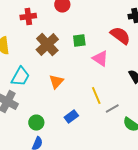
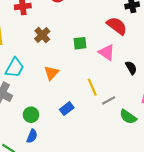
green square: (79, 40) -> (80, 43), moved
brown cross: (47, 44) -> (42, 35), size x0.7
pink triangle: (100, 58) -> (107, 52), moved

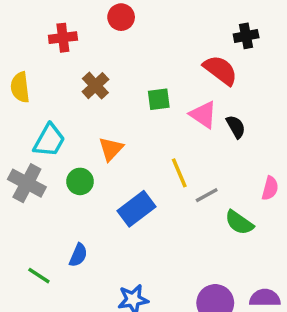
black semicircle: (131, 68) -> (236, 127), moved
blue rectangle: (67, 109) -> (136, 209), size x1.5
green circle: (31, 115) -> (80, 181), moved

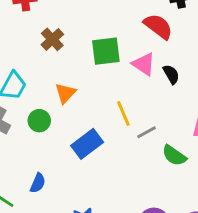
green square: (159, 99) -> (106, 51), size x1.5

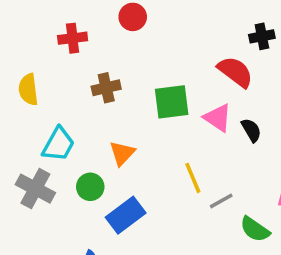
brown cross: (52, 39) -> (106, 88), turned 30
blue rectangle: (87, 144) -> (126, 215), moved

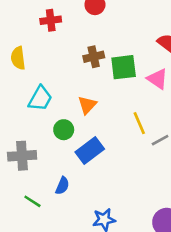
brown cross: (106, 88) -> (94, 57), moved
gray cross: (35, 189) -> (22, 156), moved, turned -32

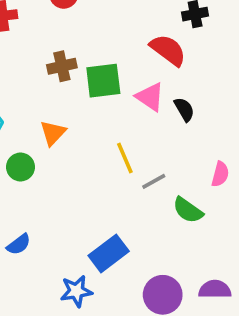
blue rectangle: (90, 151) -> (109, 253), moved
blue semicircle: (62, 186) -> (19, 244), turned 30

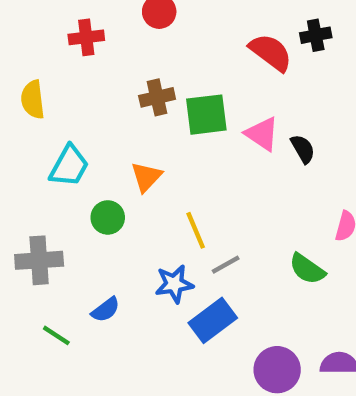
red semicircle: (168, 50) -> (271, 52), moved
yellow line: (125, 158) -> (196, 230), moved
gray line: (154, 181) -> (226, 265), moved
blue star: (76, 291) -> (174, 284), moved

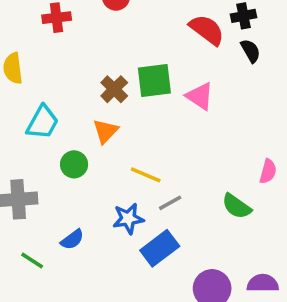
brown cross: (157, 97) -> (114, 89), moved, turned -32
black semicircle: (303, 149) -> (251, 51), moved
yellow line: (196, 230) -> (146, 175), turned -44

